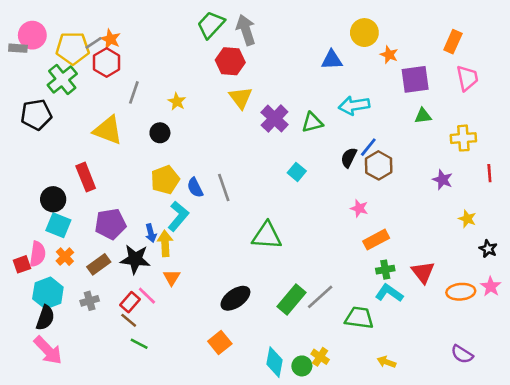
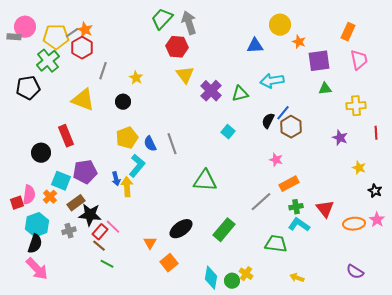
cyan square: (58, 225) -> (61, 181), moved
black star: (135, 259) -> (90, 215), moved
orange triangle: (172, 277) -> (150, 243), moved
gray line: (320, 297) -> (261, 202), moved

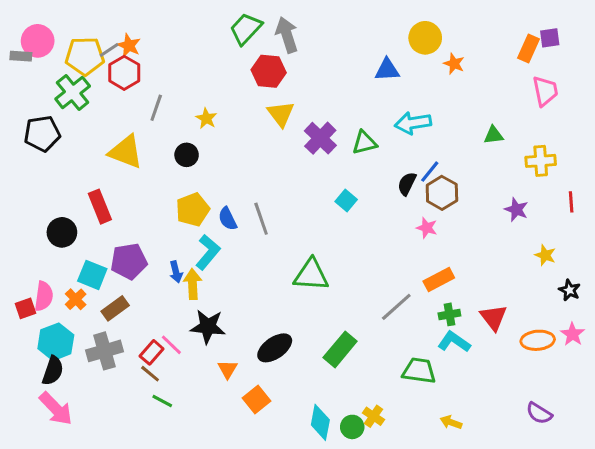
purple square: (319, 61) -> (550, 38), moved, size x0.6
pink star: (276, 160) -> (427, 228), moved
black star: (90, 215) -> (208, 327), moved
gray cross: (69, 231) -> (104, 351), size x1.6

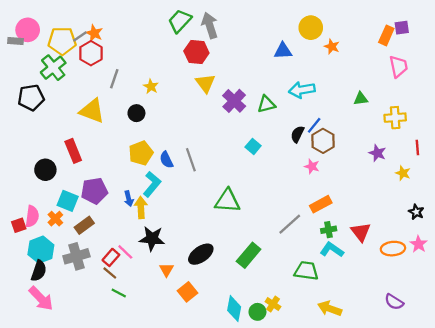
yellow star: (545, 255) -> (403, 173), moved
yellow arrow: (451, 422) -> (330, 309), size x1.5

